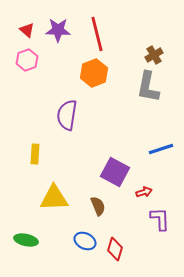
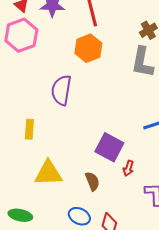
pink hexagon: (27, 60) -> (21, 35), size x1.5
red arrow: (144, 192) -> (128, 168), moved, turned 126

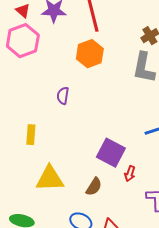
purple semicircle: (61, 90) -> (63, 96), size x0.6
brown semicircle: (92, 181) -> (94, 187), turned 54

